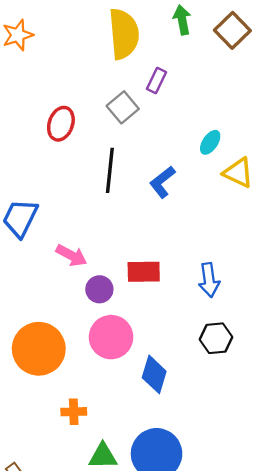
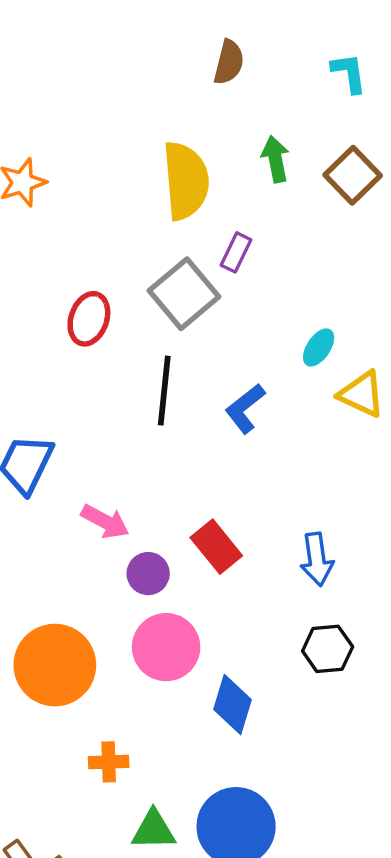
gray square: (123, 107) -> (184, 294), size x1.4
red rectangle: (144, 272) -> (216, 547), turned 52

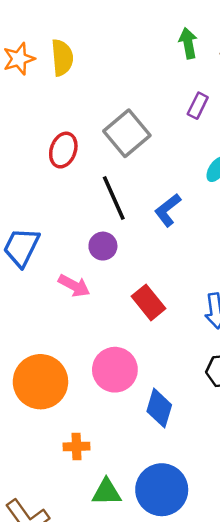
yellow semicircle: (186, 181) -> (62, 58), moved, size x0.7
purple rectangle: (236, 252) -> (198, 106), moved
black line: (164, 391) -> (114, 198), turned -30
purple circle: (148, 574) -> (103, 246), moved

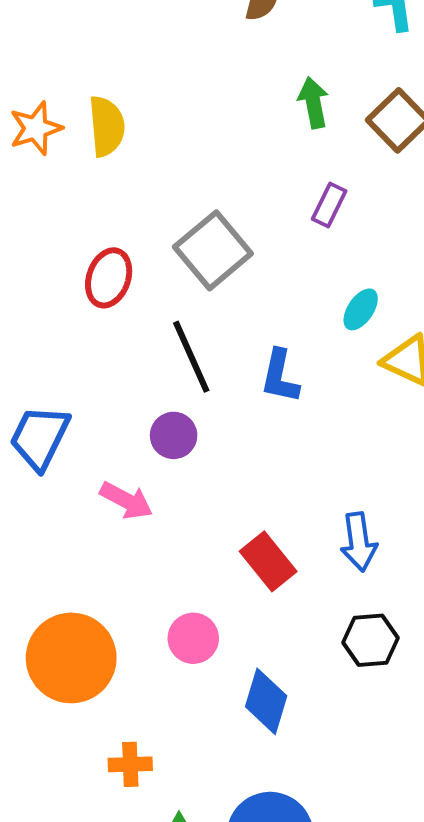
blue L-shape: (168, 210) -> (280, 376), turned -40
red rectangle: (149, 302) -> (268, 561), moved
pink circle: (115, 370) -> (193, 638), size x0.7

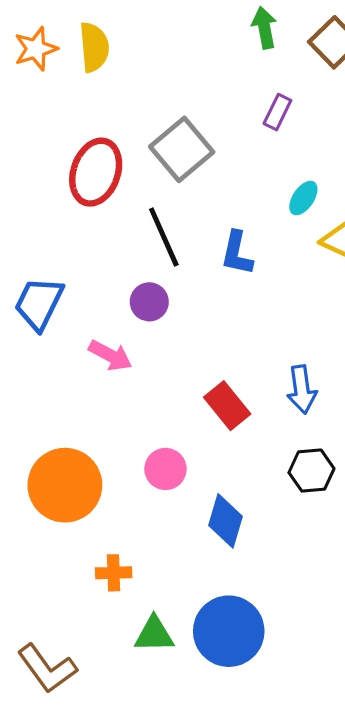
red ellipse: (109, 278) -> (96, 172), size x1.4

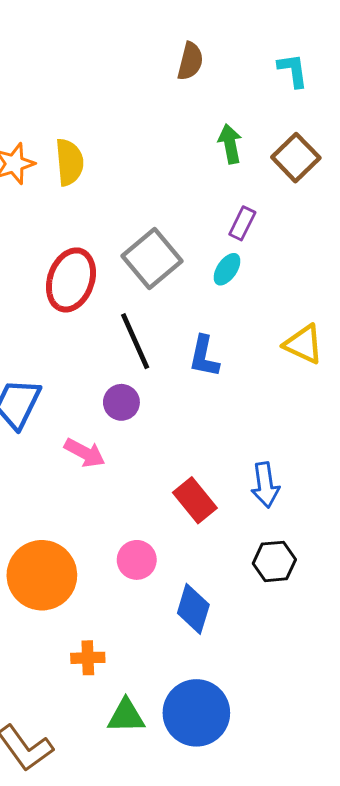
cyan ellipse: (303, 198) -> (227, 269), moved

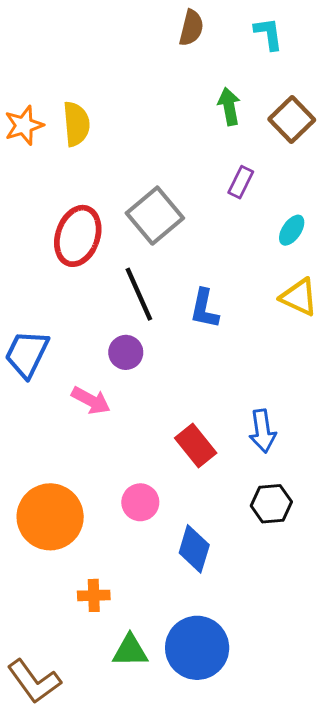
cyan L-shape: (293, 70) -> (268, 34), moved
cyan ellipse: (227, 269) -> (292, 230), moved

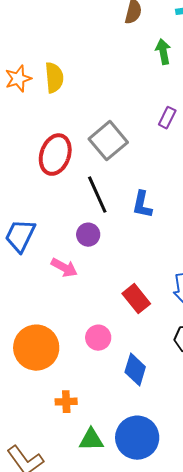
green arrow: (229, 106) -> (163, 52), moved

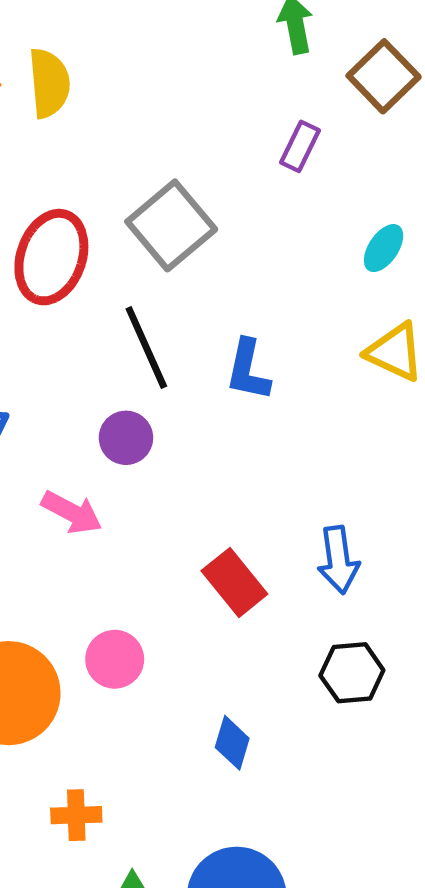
purple rectangle: (167, 118) -> (300, 146), moved
pink circle: (98, 338) -> (115, 659), moved
blue diamond: (135, 370) -> (232, 743), size x0.7

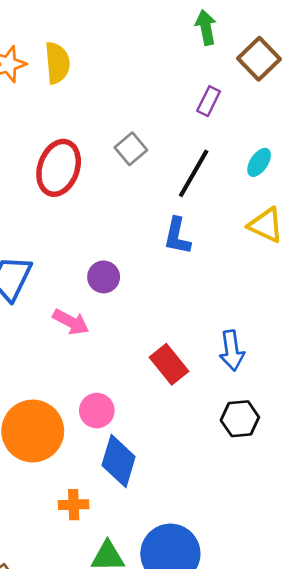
gray square: (171, 225) -> (131, 149), size x0.6
black line: (146, 347) -> (194, 173), moved, turned 54
blue diamond: (232, 743) -> (119, 461), moved, size x1.6

